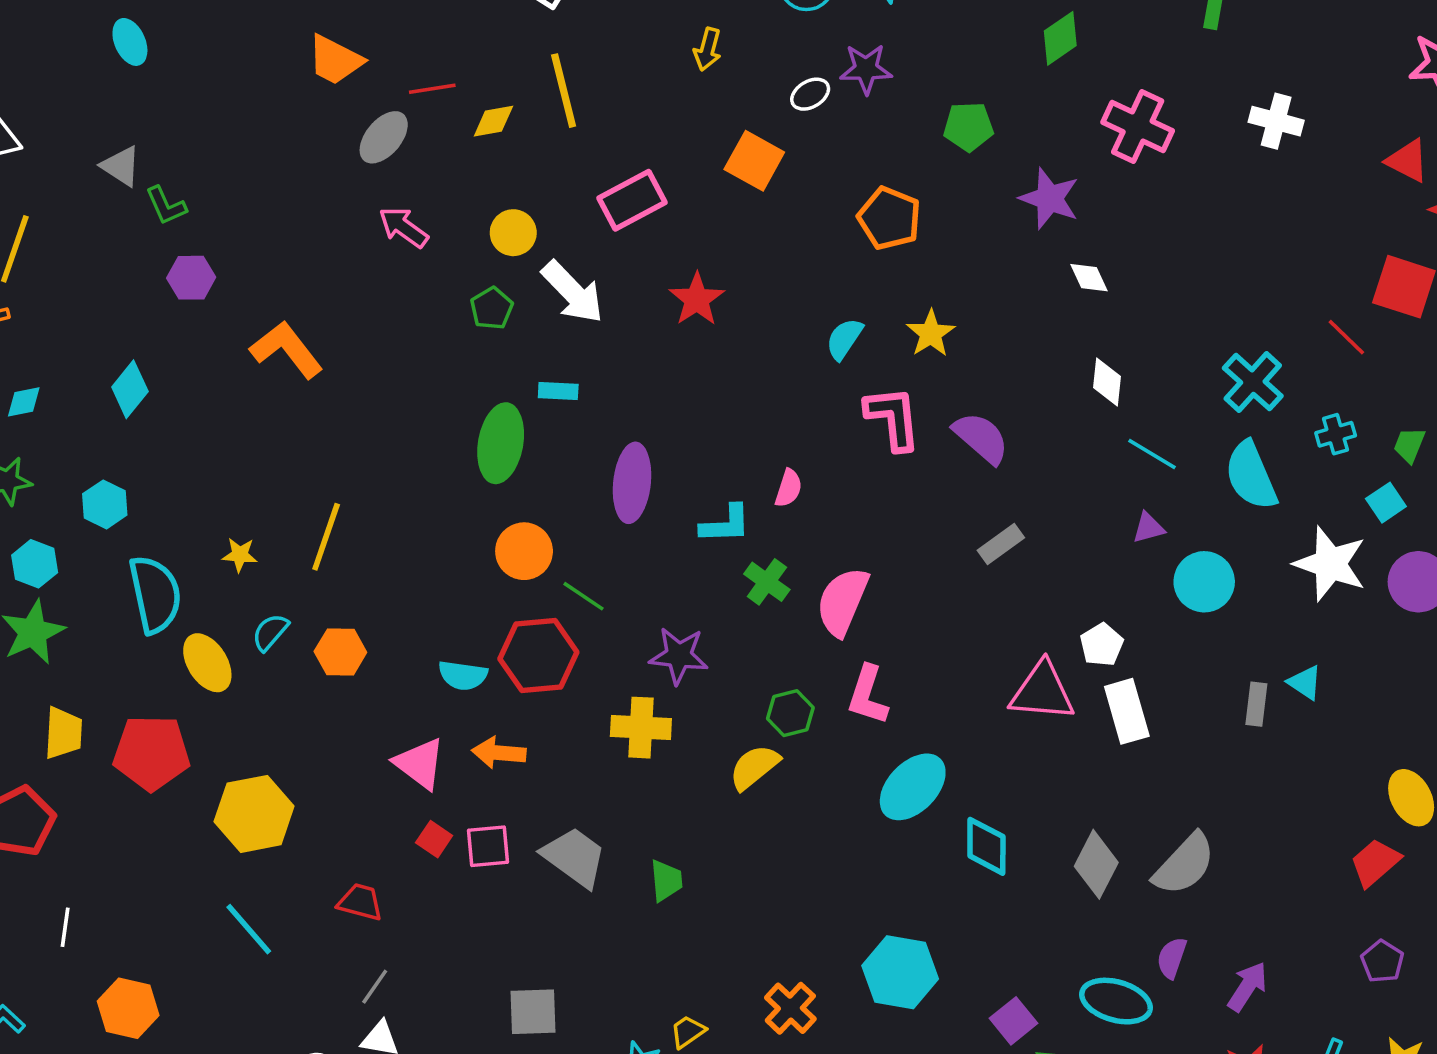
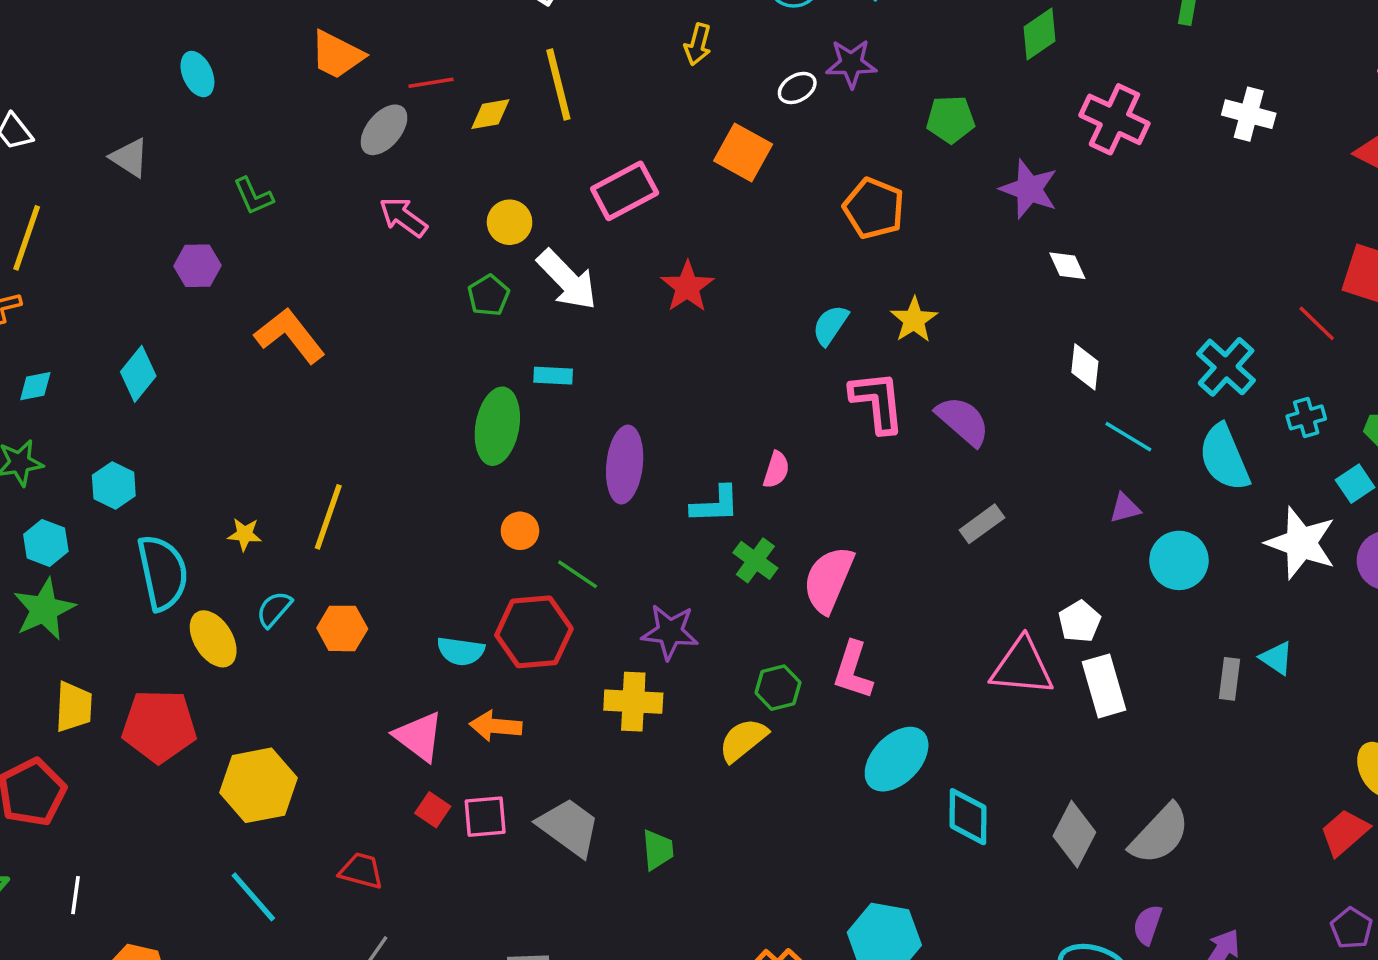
cyan ellipse: (130, 42) -> (197, 74), moved
green L-shape: (166, 206) -> (253, 196), moved
orange circle: (524, 551) -> (520, 531), size x0.7

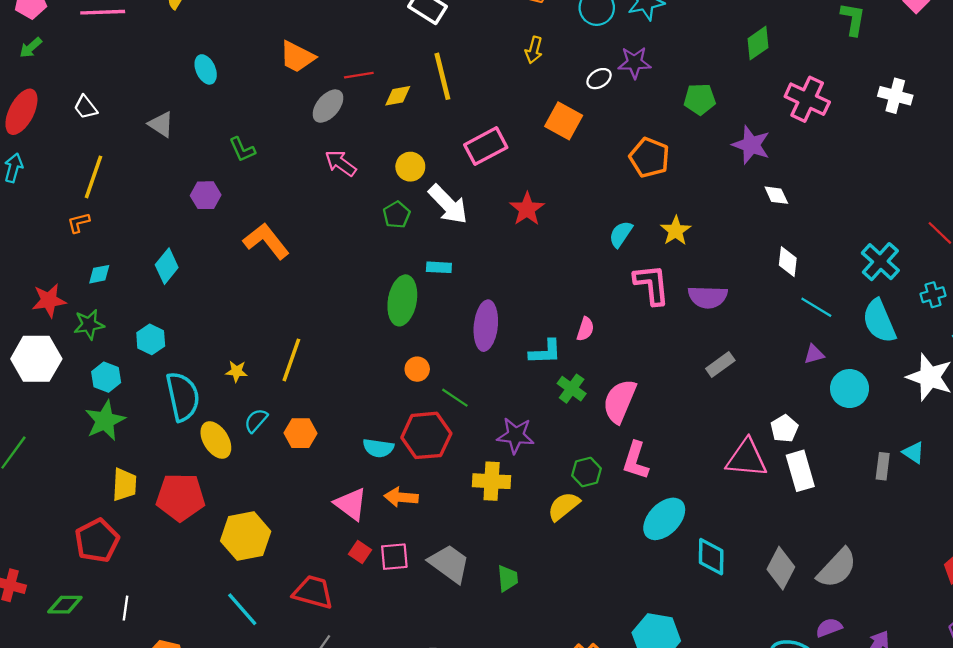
purple semicircle: (963, 421) -> (708, 297), turned 141
red trapezoid: (361, 871) -> (313, 592), size x1.4
purple semicircle: (1148, 925) -> (829, 628), turned 50

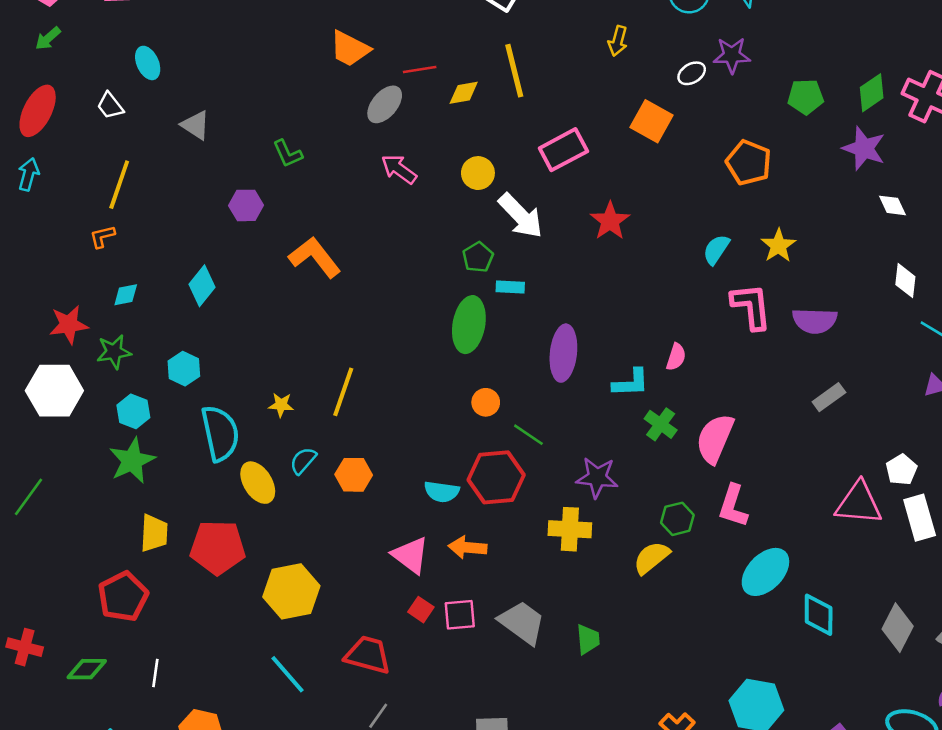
green diamond: (758, 43) -> (872, 93), moved
cyan ellipse: (206, 69) -> (148, 63), moved
green pentagon: (397, 215) -> (478, 257), moved

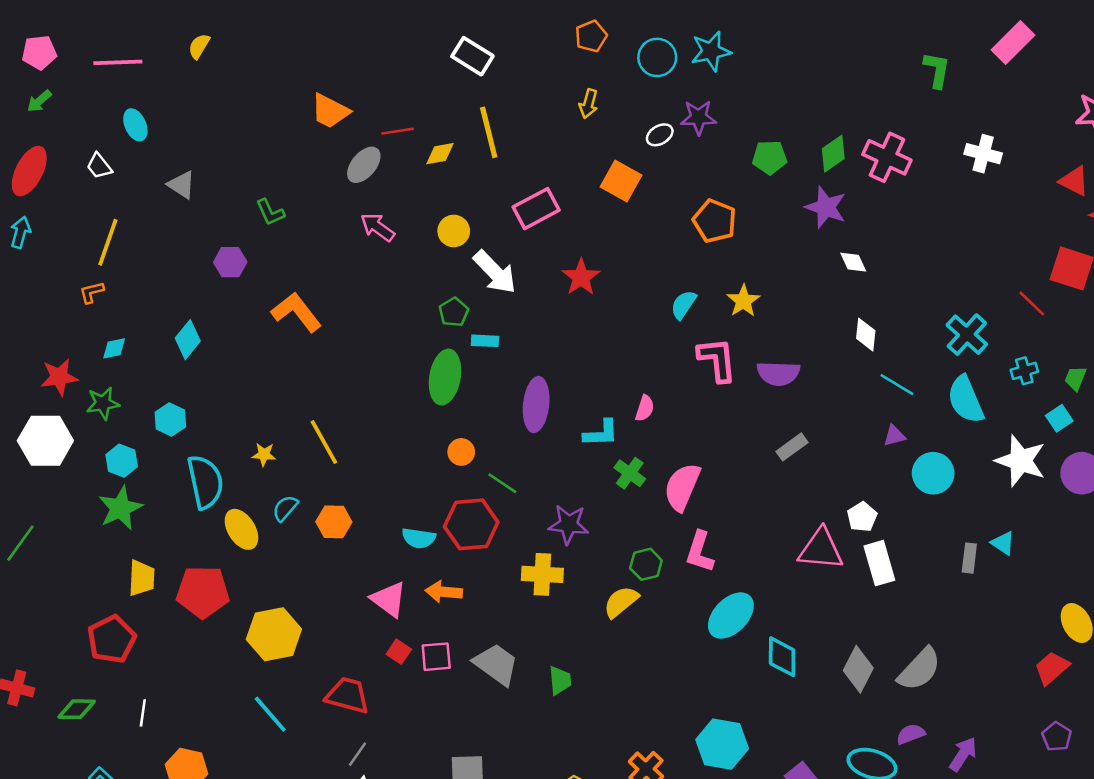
yellow line: (343, 392) -> (324, 442), turned -48

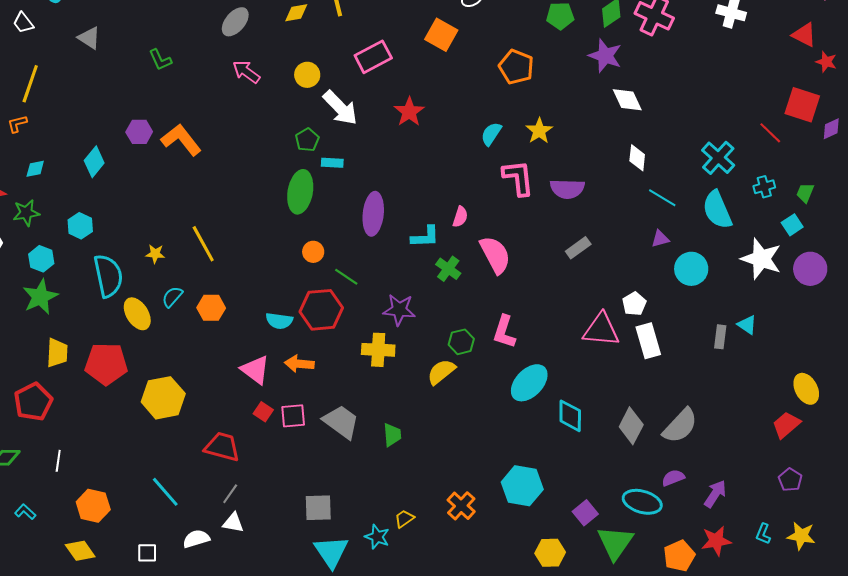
purple hexagon: (230, 262) -> (139, 132), moved
white diamond: (853, 262) -> (627, 100), size x1.4
pink semicircle: (682, 487) -> (495, 255), moved, turned 129
cyan line: (270, 714) -> (165, 492), moved

